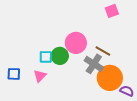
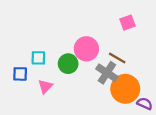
pink square: (112, 11) -> (128, 23), moved
cyan square: (46, 57) -> (38, 58), moved
blue square: (14, 74) -> (20, 74), moved

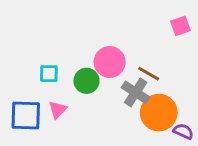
pink square: (128, 23) -> (180, 26), moved
blue square: (20, 74) -> (26, 115), moved, size x1.6

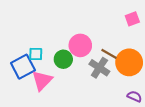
pink triangle: (58, 110) -> (42, 80), size x1.5
orange circle: (159, 113) -> (129, 62), moved
blue square: (26, 115) -> (23, 67), moved, turned -30

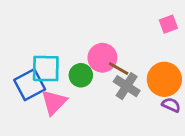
cyan square: (36, 54) -> (46, 69), size x1.6
brown line: (109, 54) -> (119, 69), moved
purple semicircle: (134, 96) -> (171, 105), moved

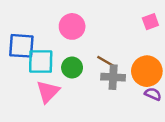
pink circle: (102, 58) -> (72, 26), moved
blue square: (30, 85) -> (21, 46), moved, turned 32
gray cross: (127, 86) -> (113, 77), turned -30

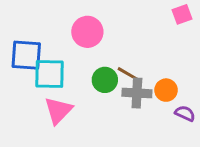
pink square: (150, 22) -> (182, 14), moved
green circle: (72, 68) -> (105, 80), moved
orange circle: (147, 71) -> (166, 90), moved, size x0.6

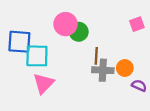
pink square: (182, 14) -> (137, 24), moved
brown line: (128, 74) -> (96, 56), turned 63
green circle: (105, 80) -> (79, 32), moved

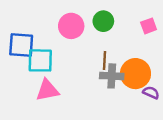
green circle: (79, 32) -> (103, 21), moved
orange circle: (125, 68) -> (135, 74), size x1.6
pink triangle: (44, 83) -> (47, 90), turned 35

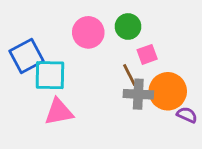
pink square: (149, 26) -> (147, 54), moved
blue square: (21, 45) -> (26, 56), turned -32
brown line: (105, 60) -> (129, 75), turned -30

